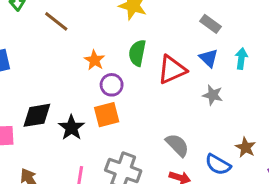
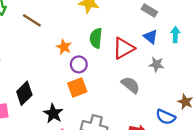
black diamond: (37, 115) -> (24, 93), turned -30
black star: (71, 128) -> (53, 113), moved
gray semicircle: (177, 145) -> (131, 85), moved

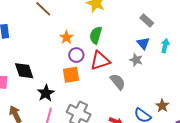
red triangle: (123, 48) -> (100, 61), moved
gray star: (156, 64) -> (136, 60), moved
black diamond: (24, 93) -> (24, 71), turned -75

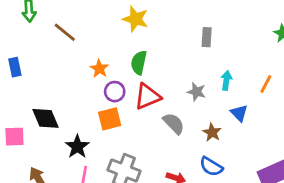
gray rectangle: (147, 20) -> (207, 37), turned 56
blue triangle: (143, 43) -> (239, 113), moved
cyan arrow: (165, 46) -> (226, 80), moved
brown star: (162, 106) -> (212, 132), moved

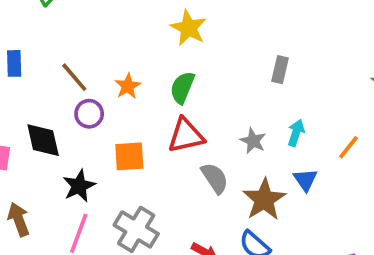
brown line: (65, 32) -> (74, 77), moved
purple circle: (115, 92) -> (89, 114), moved
brown star: (212, 132) -> (264, 200), size x1.6

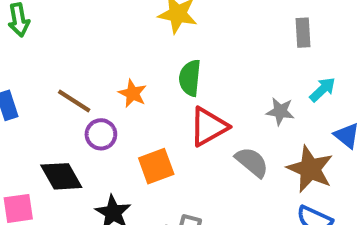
gray rectangle: (280, 70) -> (303, 33), moved
cyan arrow: (296, 133) -> (322, 90), turned 45

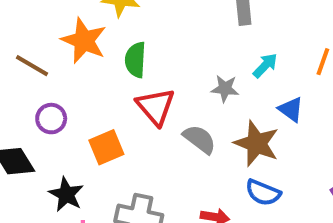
orange star: (133, 93) -> (84, 41), moved, size x1.6
brown line: (74, 101) -> (32, 66), moved
red triangle: (208, 127) -> (156, 107), turned -39

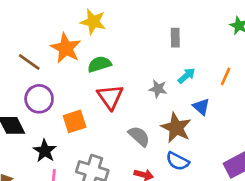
green semicircle: (136, 60) -> (99, 64), turned 65
purple circle: (51, 119) -> (39, 99), size x1.4
gray semicircle: (199, 139) -> (139, 136), moved

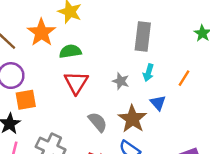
gray rectangle: (175, 38) -> (143, 36), size x1.6
cyan arrow: (186, 76) -> (148, 73), turned 140
orange square: (75, 121) -> (26, 100), moved

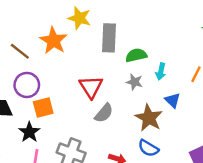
gray rectangle: (143, 36) -> (109, 38), moved
green semicircle: (70, 51) -> (136, 55), moved
gray semicircle: (98, 122) -> (104, 113), moved, turned 85

